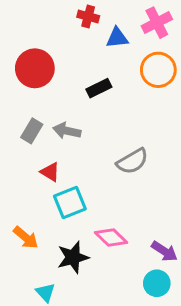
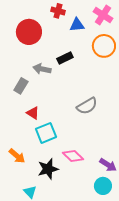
pink cross: (157, 23) -> (103, 15), turned -30
red circle: (35, 68) -> (29, 32), moved
gray arrow: (67, 131) -> (42, 69), moved

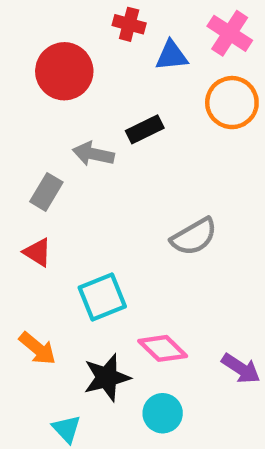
red triangle: (33, 113) -> (37, 252), moved
cyan circle: (103, 186) -> (163, 413), moved

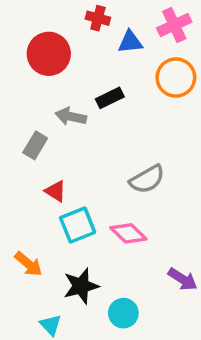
pink cross: (230, 33) -> (174, 25), turned 32
red triangle: (37, 252) -> (56, 191), moved
pink diamond: (163, 348) -> (128, 233), moved

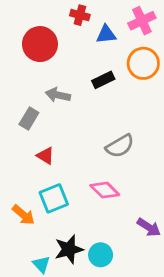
black rectangle: (110, 98) -> (103, 80), moved
cyan square: (78, 225) -> (54, 198), moved
black star: (81, 286) -> (69, 249), moved

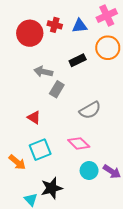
red cross: (80, 15) -> (55, 25), moved
gray rectangle: (29, 118) -> (57, 89), moved
cyan circle: (101, 255) -> (89, 170), moved

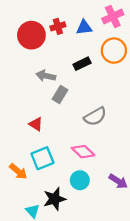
red cross: (55, 25) -> (58, 26), turned -32
cyan circle: (89, 170) -> (80, 180), moved

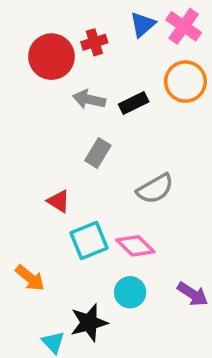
pink cross: (113, 16) -> (184, 26), turned -30
blue triangle: (84, 27) -> (143, 24), moved, turned -35
gray arrow: (46, 76) -> (89, 99), moved
cyan square: (42, 158) -> (89, 241), moved

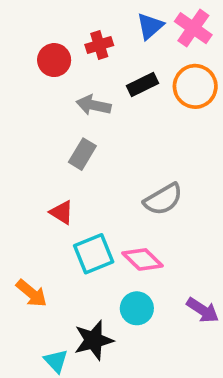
red circle: (51, 57) -> (54, 60), size x0.7
black rectangle: (134, 103) -> (142, 84), moved
gray rectangle: (98, 153) -> (82, 154), moved

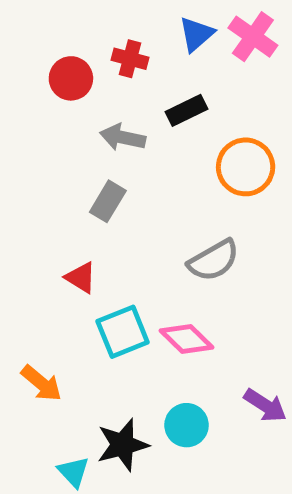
red cross: (99, 45) -> (130, 59), turned 32
orange circle: (195, 86) -> (246, 167), moved
cyan circle: (137, 308) -> (187, 425), moved

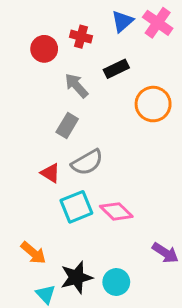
gray arrow: (123, 137) -> (76, 86), turned 36
gray semicircle: (214, 260) -> (87, 162), moved
orange arrow: (41, 383) -> (33, 253), moved
cyan circle: (187, 425) -> (116, 282), moved

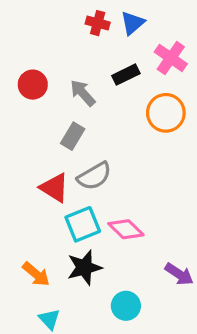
pink cross: (158, 23) -> (171, 58), moved
red cross: (81, 37) -> (98, 23), moved
red circle: (44, 49) -> (33, 85), moved
red triangle: (50, 173) -> (54, 188), size x1.4
black star: (76, 277) -> (84, 268), moved

